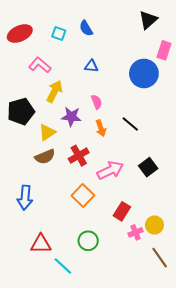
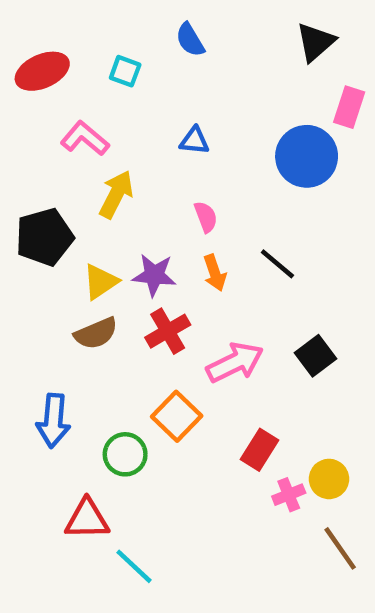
blue semicircle: (86, 28) -> (190, 40), moved
purple star: (71, 117) -> (154, 275), moved
green circle: (88, 241) -> (125, 454), moved

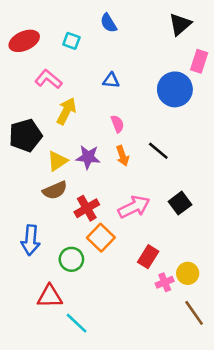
red cross: (168, 331) -> (87, 208), moved

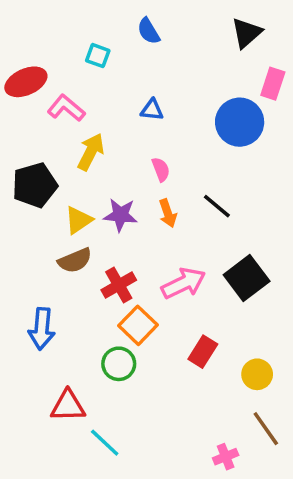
red ellipse: (24, 41) -> (26, 82), moved
black square: (180, 203) -> (247, 278), size x1.4
green circle: (71, 259) -> (119, 364), moved
pink cross: (165, 282) -> (226, 457), moved

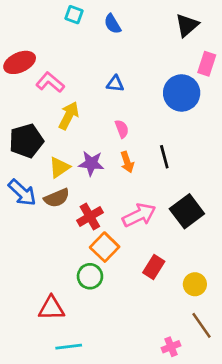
cyan square: (98, 56) -> (74, 15), moved
black line: (217, 206) -> (164, 157), turned 35
blue arrow: (42, 329) -> (22, 193), moved, turned -52
cyan line: (105, 443) -> (69, 347), moved, turned -50

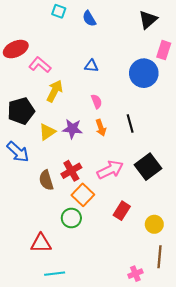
brown semicircle: (57, 198) -> (46, 180), moved, turned 96
brown line: (202, 325) -> (160, 257), turned 40

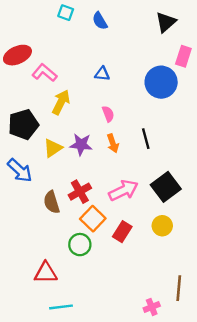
red rectangle: (122, 211) -> (122, 232), moved
yellow circle: (154, 224) -> (162, 226), moved

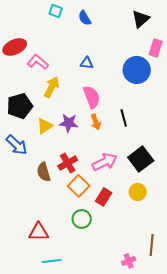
pink semicircle: (108, 114) -> (92, 97), size x1.6
green circle: (80, 245) -> (82, 219), moved

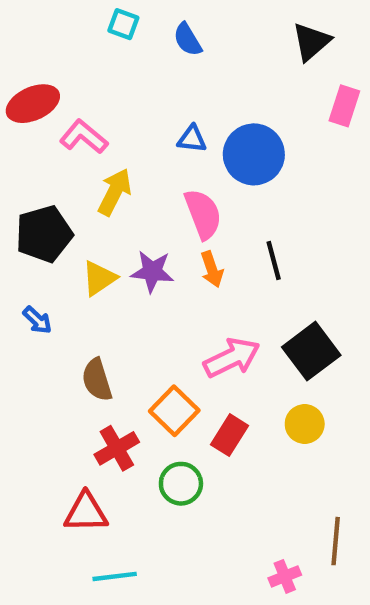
blue circle: (137, 70) -> (254, 154), moved
blue arrow: (17, 145) -> (37, 320), size x0.6
red cross: (68, 163) -> (117, 448), moved

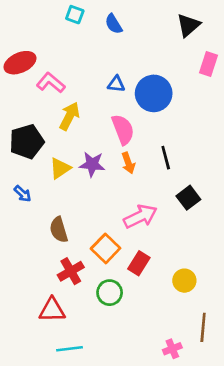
black square: (311, 351) -> (188, 198), moved, size x0.7
yellow circle: (305, 424) -> (184, 281), moved

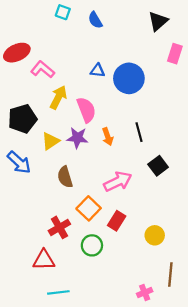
pink semicircle: (123, 130) -> (86, 110), moved
blue arrow: (23, 194) -> (19, 162), size x1.6
brown semicircle: (59, 230) -> (65, 177), moved

